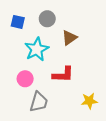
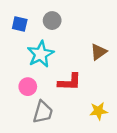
brown triangle: (69, 38) -> (99, 52), moved

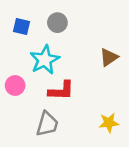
red L-shape: (70, 82) -> (61, 91), moved
pink circle: (28, 87) -> (15, 85), moved

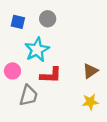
brown triangle: (109, 57) -> (90, 71), moved
gray trapezoid: (47, 124) -> (28, 95), moved

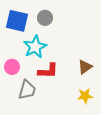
blue square: (18, 22) -> (17, 21), size x1.6

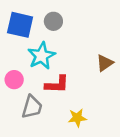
brown triangle: (85, 67) -> (105, 63), moved
yellow star: (85, 96) -> (77, 118), moved

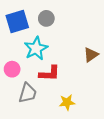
blue square: (20, 25) -> (17, 22), turned -30

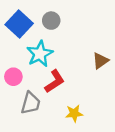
blue square: (17, 22) -> (19, 24), turned -30
red L-shape: (49, 73) -> (55, 81), turned -35

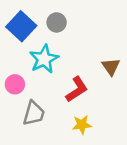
brown triangle: (100, 61) -> (111, 67), turned -30
red L-shape: (55, 81) -> (77, 89), moved

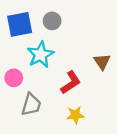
blue square: (21, 26) -> (20, 24), turned 36

